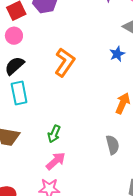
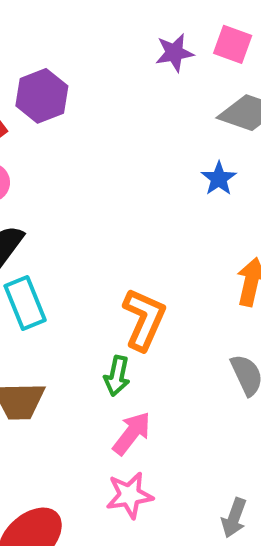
orange L-shape: (65, 62) -> (144, 319), moved

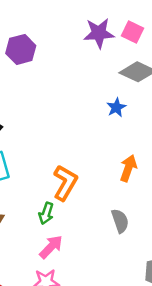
purple star: (174, 53) -> (99, 33), size x1.4

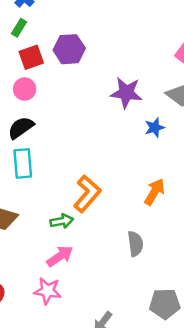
purple star: (99, 33) -> (126, 93), moved
green arrow: (46, 213) -> (62, 221), turned -130

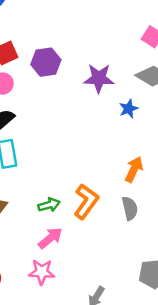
purple hexagon: (69, 49) -> (46, 62), moved
orange L-shape: (87, 194) -> (86, 201), moved
gray semicircle: (135, 244) -> (130, 208), moved

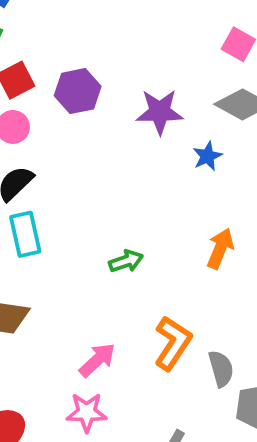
orange L-shape: (86, 201) -> (173, 343), moved
green arrow: (49, 205) -> (126, 261), moved
gray semicircle: (130, 208) -> (221, 369), moved

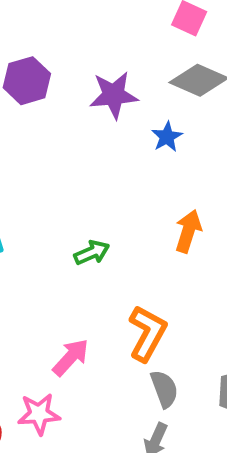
gray semicircle: (221, 369) -> (164, 389), moved
pink star: (87, 412) -> (39, 414), moved

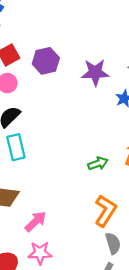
green arrow: (92, 253) -> (98, 163), moved
pink arrow: (71, 357) -> (36, 221), moved

